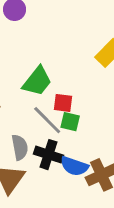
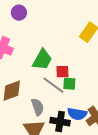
black cross: (48, 155) -> (60, 122), moved

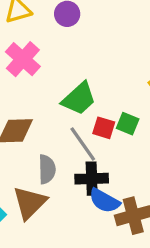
green square: (69, 84) -> (128, 124), moved
black cross: (60, 122) -> (92, 179), moved, turned -30

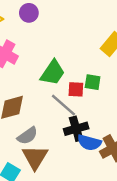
gray semicircle: (47, 169) -> (27, 136), moved, turned 70

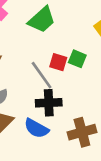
green trapezoid: (53, 73) -> (42, 20), moved
blue semicircle: (89, 143) -> (36, 128), moved

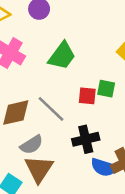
gray line: (42, 75) -> (51, 109), moved
blue semicircle: (36, 128) -> (104, 167), moved

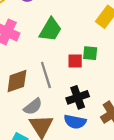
gray line: (51, 109) -> (46, 75), turned 35
blue semicircle: (104, 167) -> (75, 122), moved

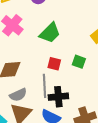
red square: (75, 61) -> (54, 64), moved
gray line: (46, 75) -> (45, 86), moved

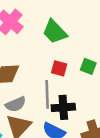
green trapezoid: (50, 33) -> (55, 32), turned 90

